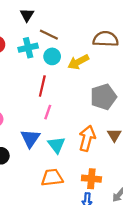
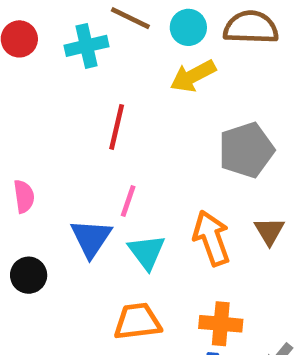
cyan circle: (52, 56) -> (188, 27), moved
pink line: (48, 112) -> (128, 201), moved
orange arrow: (87, 138) -> (212, 238), turned -35

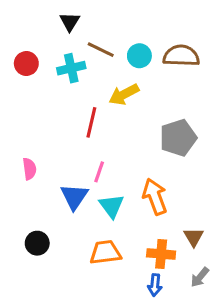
yellow arrow: (193, 76) -> (124, 94), moved
brown triangle: (269, 231) -> (194, 237), moved
black circle: (29, 275) -> (37, 243), moved

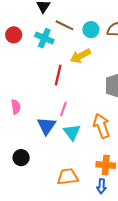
cyan cross: (71, 68) -> (44, 38), turned 36
orange trapezoid: (105, 252) -> (68, 177), moved

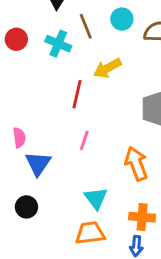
brown line: (64, 25) -> (86, 26), turned 42
cyan circle: (91, 30) -> (122, 19), moved
blue triangle: (46, 126) -> (38, 164), moved
cyan triangle: (72, 132) -> (96, 198), moved

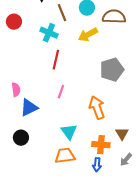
cyan cross: (58, 44) -> (49, 33), moved
yellow arrow: (107, 68) -> (88, 35), moved
blue triangle: (38, 164) -> (29, 108), turned 30

